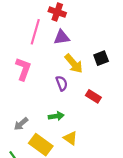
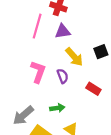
pink L-shape: (23, 69) -> (38, 72), moved
gray arrow: (21, 124) -> (23, 115), size x1.5

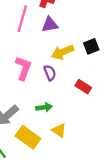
yellow arrow: (74, 57) -> (62, 52), turned 108

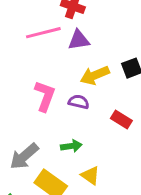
pink line: (22, 19) -> (43, 33), turned 60
purple semicircle: (50, 73) -> (79, 102), turned -56

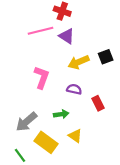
purple triangle: (79, 40) -> (67, 36), turned 42
purple semicircle: (79, 102) -> (74, 89), moved
red rectangle: (121, 120) -> (98, 103), moved, turned 32

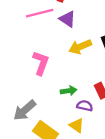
purple semicircle: (74, 89) -> (85, 106), moved
green arrow: (61, 114) -> (69, 91), moved

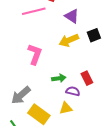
purple triangle: (67, 19) -> (72, 16), moved
yellow triangle: (77, 125) -> (66, 108), turned -48

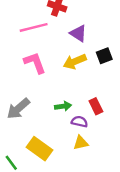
pink L-shape: (35, 54) -> (35, 63), moved, turned -40
gray arrow: (21, 95) -> (18, 109), moved
yellow triangle: (66, 108) -> (81, 143), moved

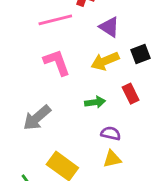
green arrow: (63, 106) -> (95, 102), moved
red rectangle: (96, 106) -> (131, 94), moved

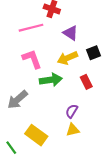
green arrow: (95, 102) -> (51, 80), moved, size x1.5
purple semicircle: (111, 133) -> (72, 111), turned -72

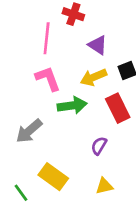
pink line: (31, 28) -> (47, 38), turned -70
red rectangle: (86, 82) -> (118, 108), size x1.5
yellow triangle: (73, 130) -> (104, 186), moved

